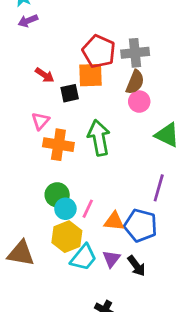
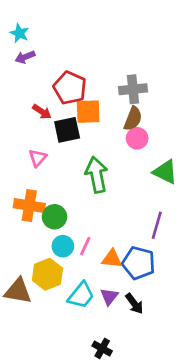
red pentagon: (99, 51) -> (70, 88), moved
black square: (70, 93) -> (67, 130), size x1.4
orange cross: (58, 145) -> (29, 206), moved
green circle: (57, 195) -> (54, 217), moved
yellow hexagon: (67, 237) -> (47, 274), moved

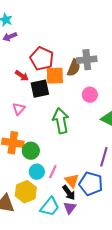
brown semicircle: (133, 119) -> (74, 68), moved
orange triangle: (112, 259) -> (72, 181), turned 42
black arrow: (134, 304) -> (69, 193), moved

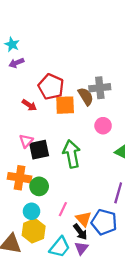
brown semicircle: (74, 68) -> (86, 96), turned -54
black square: (40, 89) -> (39, 150), moved
cyan circle: (37, 172) -> (32, 211), moved

